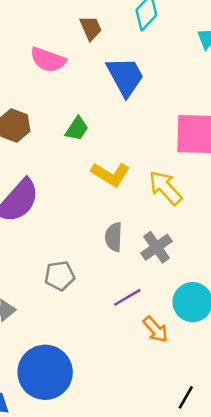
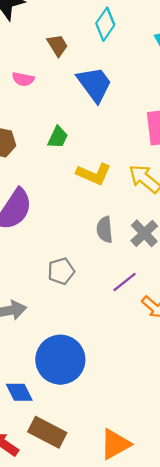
pink semicircle: (48, 60) -> (23, 79), size x0.7

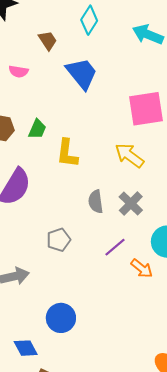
green trapezoid: (58, 137) -> (37, 129), moved
yellow L-shape: (94, 174) -> (67, 153), moved, turned 76
blue circle: (60, 360) -> (61, 318), size x0.7

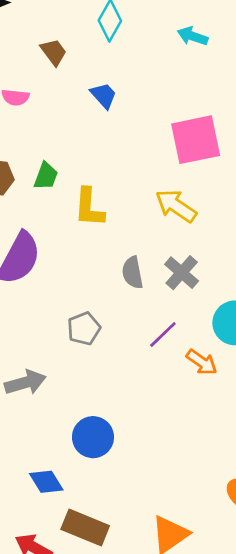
cyan arrow: (148, 34) -> (193, 36), size x0.7
blue trapezoid: (82, 74) -> (104, 96), size x0.6

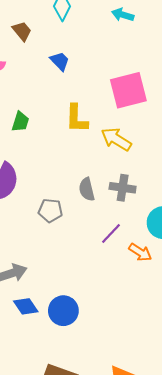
yellow L-shape: (89, 208) -> (77, 119), moved
gray cross: (182, 273) -> (123, 188), turned -30
gray pentagon: (84, 329) -> (50, 210), moved, turned 30
blue diamond: (46, 482) -> (26, 306), moved

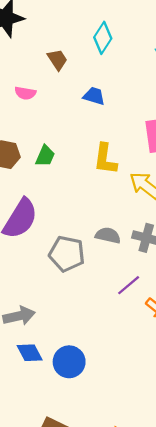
blue trapezoid: (60, 61) -> (94, 96), turned -35
gray semicircle: (87, 189) -> (108, 235), turned 110
gray pentagon: (50, 210) -> (67, 254), size x1.4

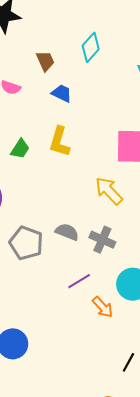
blue trapezoid: (94, 96) -> (62, 93), moved
yellow L-shape: (105, 159) -> (59, 142), moved

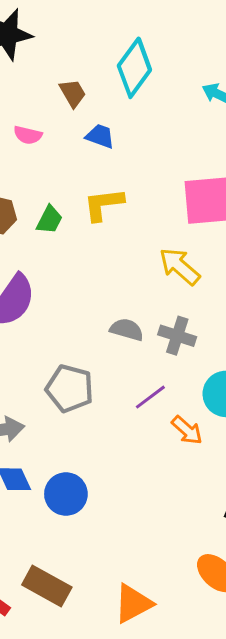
cyan diamond: (91, 47) -> (134, 68), size x1.4
yellow L-shape: (59, 142) -> (104, 204), turned 72
gray pentagon: (26, 243) -> (70, 388), moved

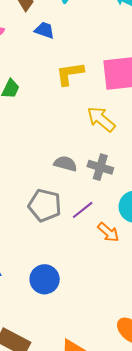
yellow L-shape: (104, 204) -> (70, 74), moved
gray pentagon: (70, 388) -> (45, 205), moved
blue circle: (66, 494) -> (45, 279), moved

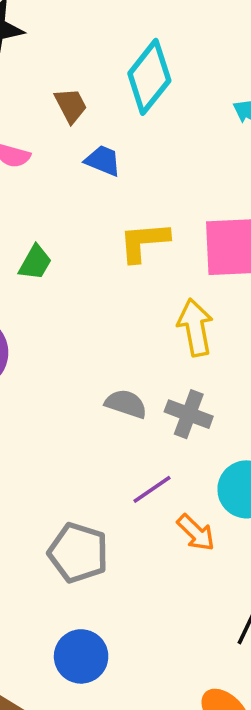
yellow arrow: (101, 119) -> (195, 327), turned 36
gray pentagon: (45, 205) -> (78, 553), moved
blue circle: (45, 279) -> (81, 656), moved

